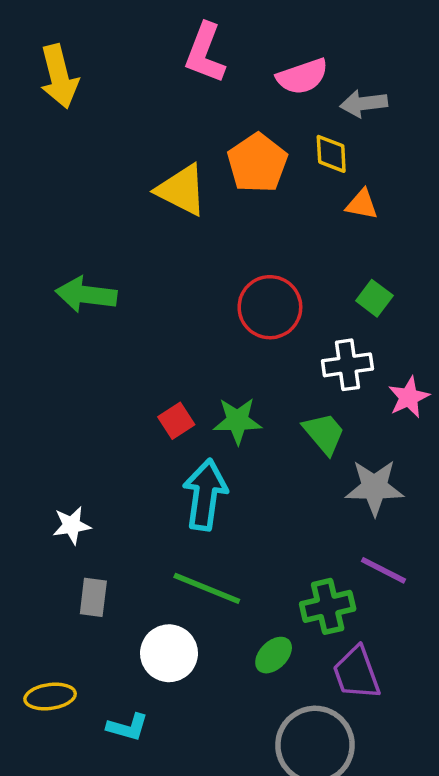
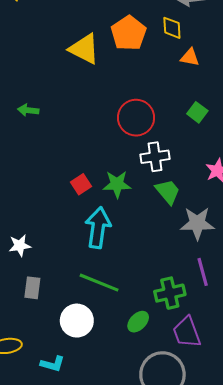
green arrow: (86, 295) -> (28, 110), size x0.6
white cross: (347, 365) -> (155, 157), moved
purple line: (383, 570) -> (203, 272), turned 48

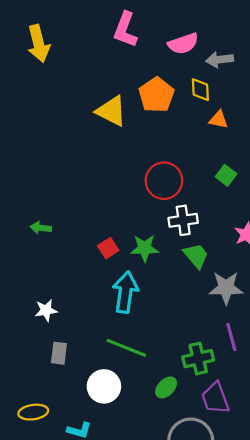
green arrow: (28, 110) -> (41, 228), moved

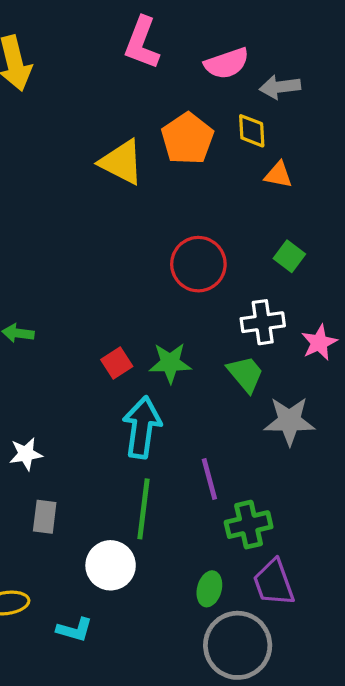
white cross: (183, 220) -> (263, 322), moved
purple line: (231, 337) -> (209, 479), moved
green line: (126, 348) -> (143, 509), turned 75
green ellipse: (166, 387) -> (209, 589), moved, turned -30

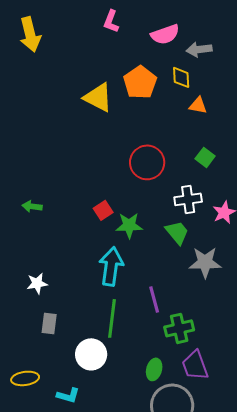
pink L-shape: (142, 43) -> (111, 21), size x0.7
red square: (117, 363) -> (103, 210), moved

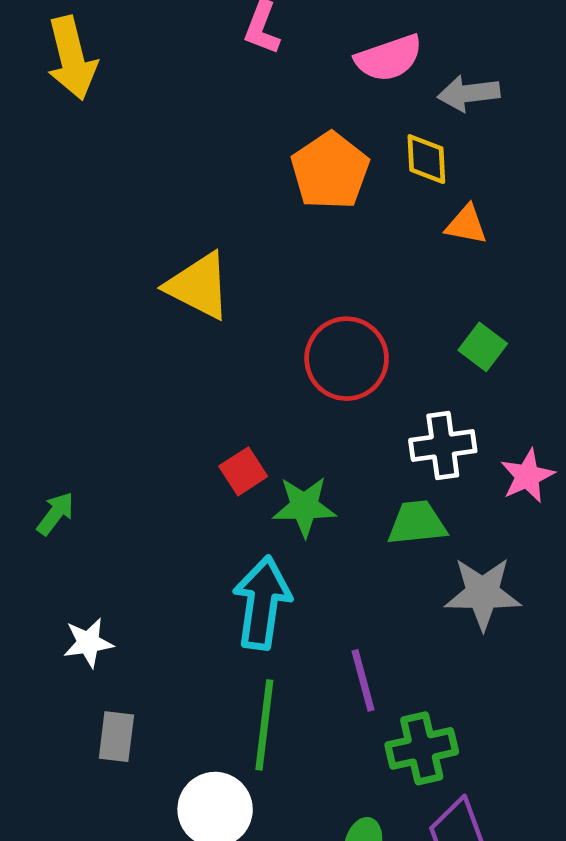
yellow triangle: (98, 97) -> (199, 286), moved
green arrow: (32, 206) -> (55, 514), moved, turned 120
green trapezoid: (177, 232) -> (417, 523), turned -56

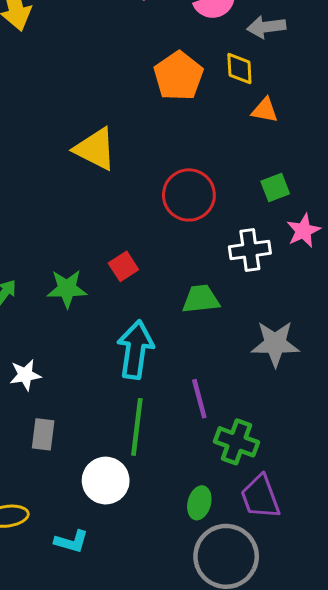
green square: (483, 347) -> (275, 188), turned 32
pink star: (527, 476) -> (303, 231), moved
green star: (304, 507) -> (67, 289), moved
green trapezoid: (417, 523) -> (201, 299), moved
green cross: (422, 748) -> (237, 442), turned 33

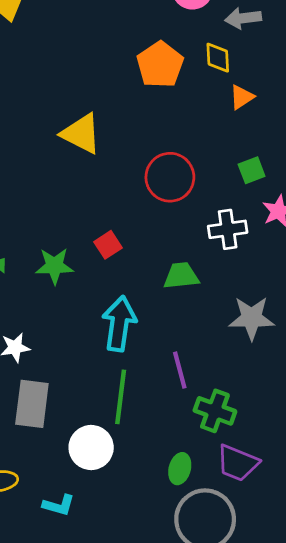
orange triangle: (265, 110) -> (242, 97), turned -44
gray rectangle: (43, 434) -> (32, 404), size x1.6
purple trapezoid: (260, 497) -> (237, 463), turned -48

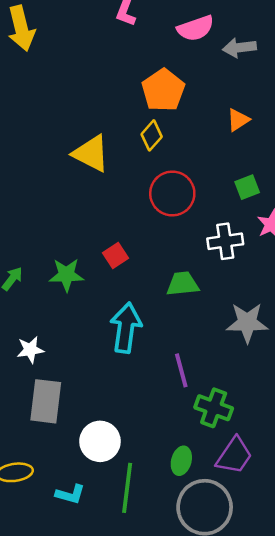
yellow diamond: (218, 58) -> (152, 135), moved, turned 44
green line: (121, 397) -> (127, 488), moved
purple trapezoid: (237, 463) -> (234, 456), turned -78

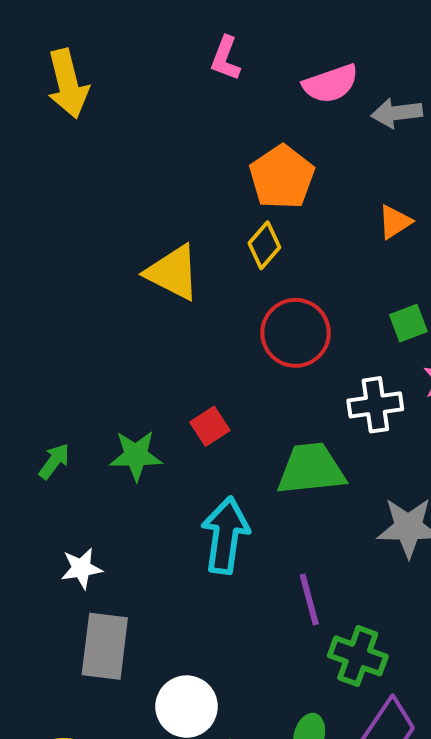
green trapezoid: (183, 284) -> (311, 469), size x1.4

